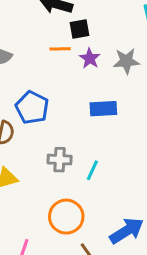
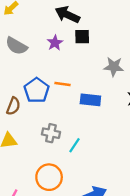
orange line: (60, 49) -> (63, 84), moved
purple star: (90, 58) -> (55, 43), moved

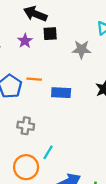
gray star: (114, 67) -> (81, 49), moved
cyan line: (75, 145) -> (48, 152), moved

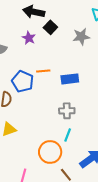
black square: (50, 34) -> (50, 27), turned -32
gray cross: (26, 126) -> (67, 111), moved

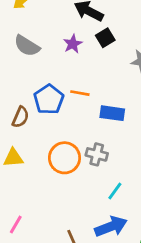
cyan line: (68, 135) -> (115, 191), moved
orange circle: (50, 152) -> (64, 158), moved

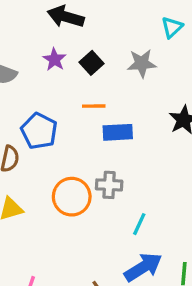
black square: (105, 38) -> (92, 63), moved
orange line: (80, 93) -> (94, 106), moved

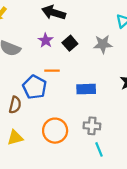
orange line: (94, 106) -> (52, 71), moved
gray cross: (109, 185) -> (92, 126), moved
cyan line: (139, 224) -> (99, 149), turned -48

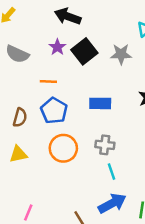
black square: (70, 43) -> (84, 51), size x1.5
orange line: (52, 71) -> (48, 81), moved
blue pentagon: (35, 87) -> (54, 111), moved

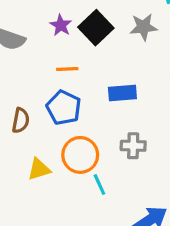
orange line: (48, 81) -> (67, 69), moved
yellow triangle: (18, 154) -> (39, 169), moved
cyan line: (111, 172) -> (99, 185), moved

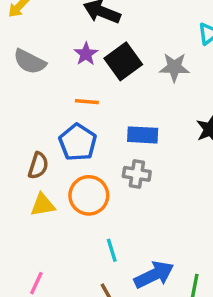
brown semicircle: (21, 120) -> (38, 166), moved
gray cross: (133, 146) -> (137, 174), moved
cyan line: (99, 185) -> (112, 250), moved

